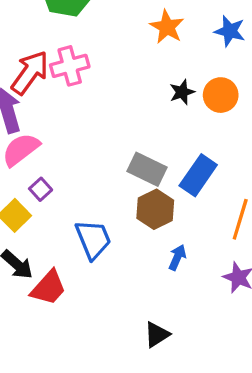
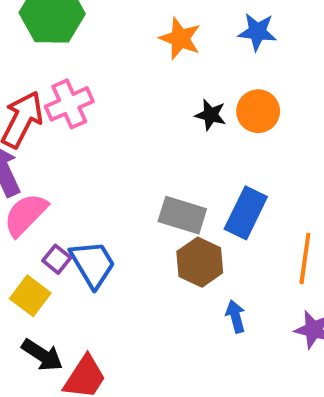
black star: (182, 92) -> (211, 115), turned -30
blue trapezoid: (93, 239) -> (93, 264), moved
blue arrow: (177, 257) -> (235, 316), turned -30

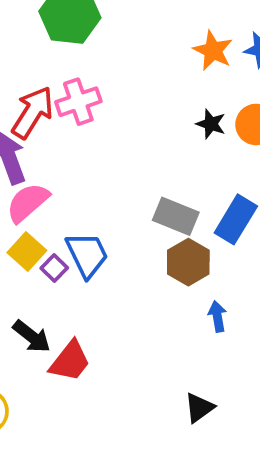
orange star: (180, 38) -> (213, 51), moved
purple square: (57, 259) -> (54, 268), moved
yellow square: (30, 296) -> (27, 251), moved

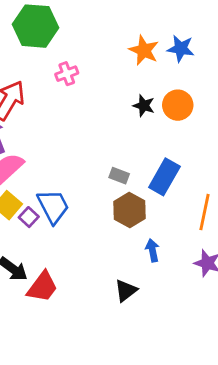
pink cross: (78, 102) -> (67, 74), moved, size x0.7
gray rectangle: (176, 216) -> (119, 176), size x0.6
black triangle: (199, 408) -> (126, 291), moved

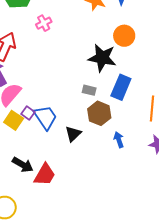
black star: (144, 106) -> (102, 58), moved, size x1.8
purple square: (29, 217) -> (28, 113), moved
black triangle: (126, 291) -> (73, 134), moved

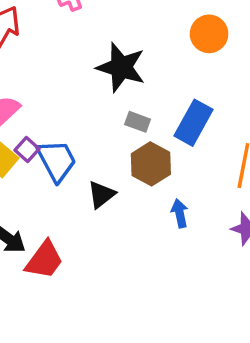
black star: (102, 58) -> (121, 67), moved

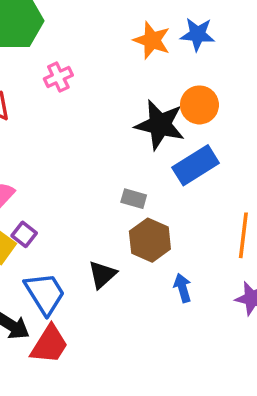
black star: (121, 67) -> (160, 125), moved
blue rectangle: (193, 123) -> (196, 165), moved, turned 33
blue trapezoid: (57, 161) -> (45, 293), moved

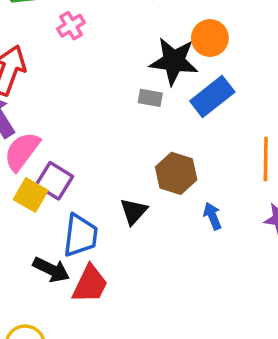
gray rectangle: (134, 199) -> (150, 98), moved
purple square: (24, 234) -> (54, 181), size x1.5
blue trapezoid: (45, 293) -> (80, 235), turned 45

